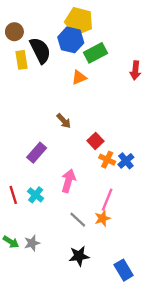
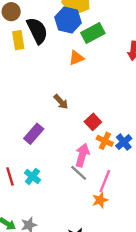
pink arrow: (68, 181) -> (82, 155), moved
gray line: (78, 220) -> (79, 173), moved

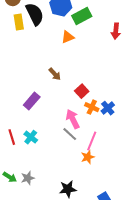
pink arrow: (82, 155) -> (73, 119), turned -42

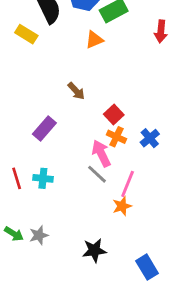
yellow rectangle: (19, 22) -> (26, 34), moved, turned -49
orange cross: (92, 107) -> (116, 137), moved
cyan cross: (31, 137) -> (43, 178), turned -32

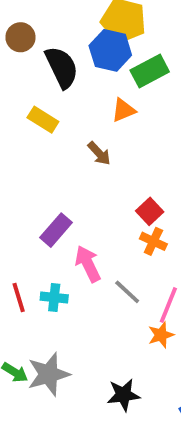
yellow rectangle: (26, 34) -> (43, 120), moved
brown arrow: (76, 91) -> (99, 153), moved
pink arrow: (101, 153) -> (88, 264), moved
gray star: (39, 235) -> (49, 374), size x1.6

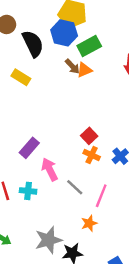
orange triangle: (123, 110) -> (84, 70), moved
brown arrow: (99, 153) -> (72, 66), moved
orange star: (161, 335) -> (89, 223), moved
gray star: (49, 374) -> (48, 240), moved

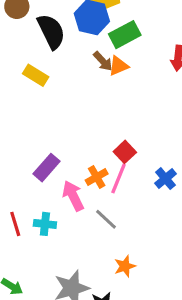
orange cross: (92, 155) -> (97, 177), moved, turned 35
pink line: (101, 196) -> (119, 179), moved

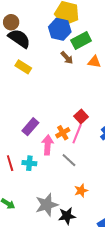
black semicircle: (51, 31) -> (19, 38), moved, turned -30
orange triangle: (119, 66) -> (94, 62), moved, turned 32
pink arrow: (73, 196) -> (48, 145), turned 30

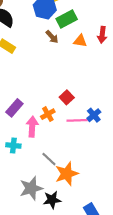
pink line: (77, 134) -> (77, 120), moved, turned 66
gray line: (69, 160) -> (49, 159), moved
orange star: (81, 191) -> (67, 174), size x1.6

